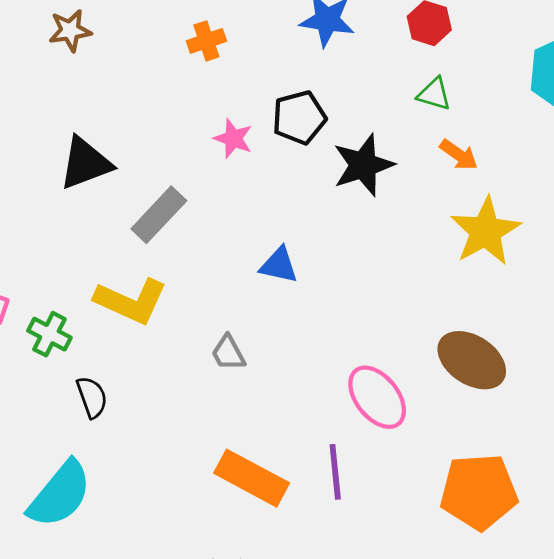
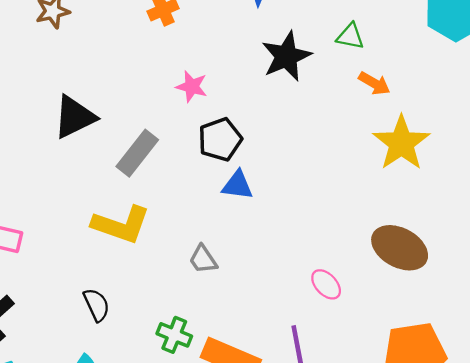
black pentagon: (299, 117) -> (220, 139), moved
black star: (363, 165) -> (286, 56), moved
green cross: (49, 334) -> (174, 335), moved
pink ellipse: (377, 397) -> (326, 284), size x0.6

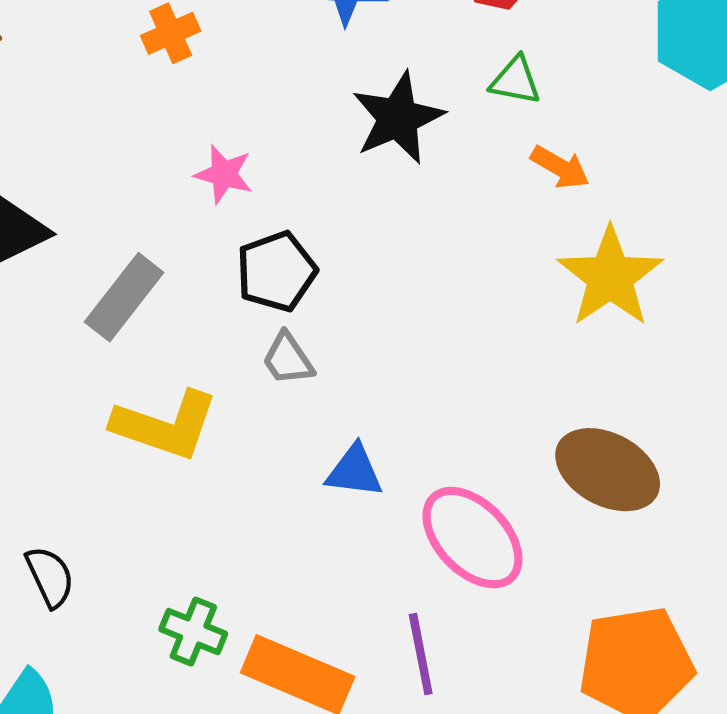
blue triangle: (237, 185) -> (354, 471), moved
yellow L-shape: (121, 225) -> (165, 425), moved
gray trapezoid: (203, 259) -> (288, 359), moved
pink ellipse: (326, 284) -> (472, 538), size x1.8

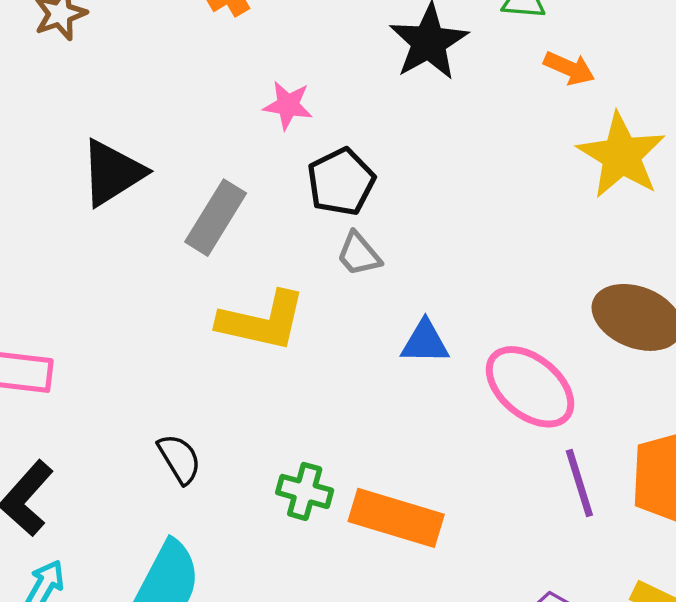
purple line: (421, 654) -> (579, 483), moved

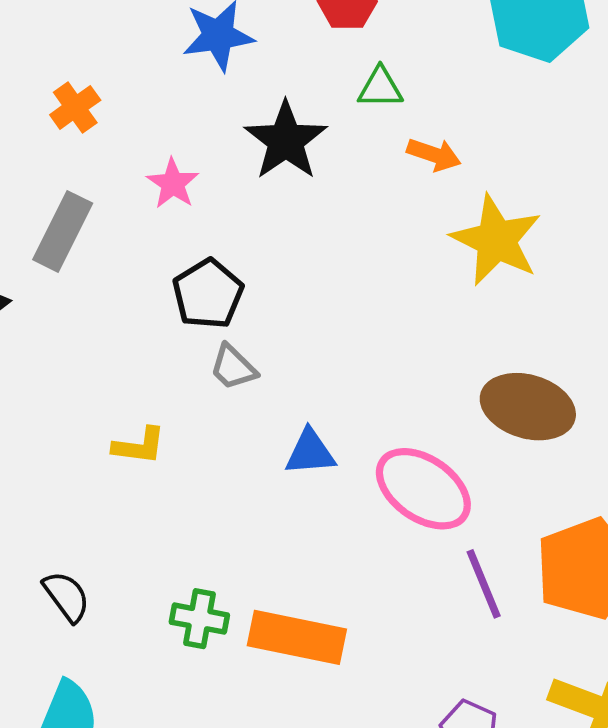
pink star: (288, 105) -> (173, 183), moved, turned 30
gray rectangle: (216, 218) -> (63, 231), moved
yellow L-shape: (262, 321) -> (139, 446), size x0.6

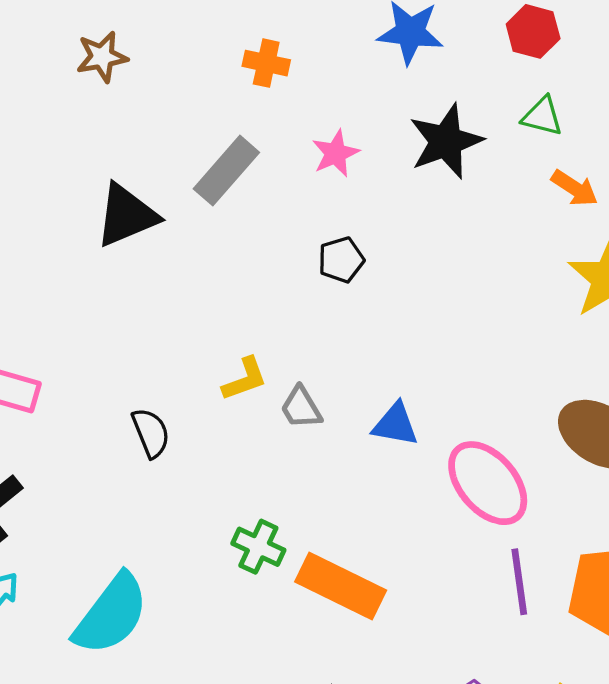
orange cross: (75, 107) -> (266, 63), turned 33
black pentagon: (208, 294) -> (341, 260), size x0.7
gray trapezoid: (233, 367) -> (301, 408), moved
yellow L-shape: (139, 446) -> (245, 379), turned -42
black semicircle: (66, 596) -> (151, 433), moved

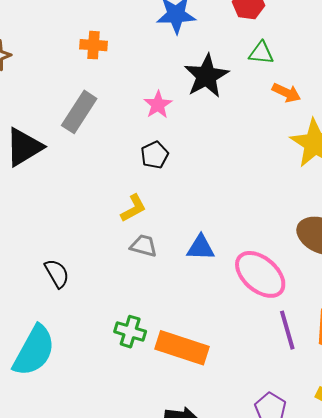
pink star: (336, 153) -> (158, 105), moved
yellow L-shape: (245, 379) -> (133, 208), moved
gray trapezoid: (301, 408) -> (143, 246), turned 144
cyan semicircle: (111, 614) -> (34, 351), moved

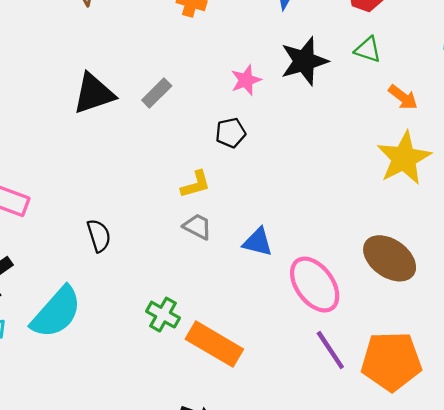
orange arrow: (286, 93) -> (403, 97), moved
gray rectangle: (79, 112) -> (157, 93), moved, size x0.7
purple line: (287, 330) -> (330, 350), turned -30

